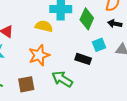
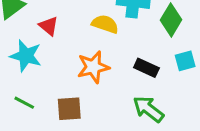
black rectangle: (83, 59) -> (146, 68), moved
green arrow: (62, 79) -> (148, 109), moved

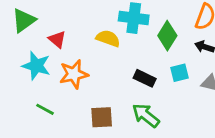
orange star: (93, 67) -> (74, 74), moved
green line: (24, 103) -> (45, 109), moved
brown square: (69, 109) -> (102, 117), moved

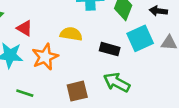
yellow semicircle: (108, 38) -> (71, 34), moved
cyan square: (180, 73) -> (140, 38), size x1.5

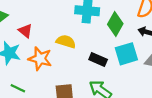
orange star: (45, 57) -> (40, 59), turned 30

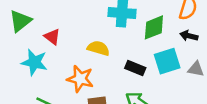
green diamond: (115, 24) -> (154, 27), turned 40
orange star: (40, 59) -> (80, 79), moved

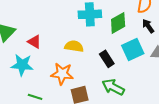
black arrow: (189, 36) -> (148, 26), turned 48
black rectangle: (135, 68) -> (107, 59), turned 42

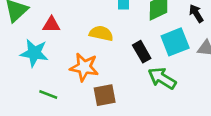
red triangle: (34, 42) -> (51, 25), turned -32
green arrow: (113, 87) -> (162, 78), moved

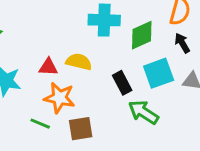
red triangle: (51, 25) -> (48, 67), moved
green line: (48, 94) -> (40, 124), moved

